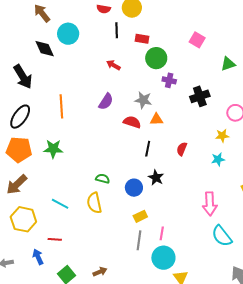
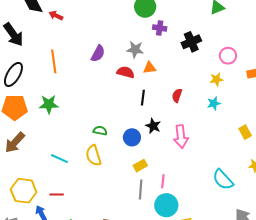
red arrow: (113, 65) -> (56, 15), moved
pink arrow: (210, 204) -> (181, 137), moved
yellow hexagon: (23, 219) -> (24, 191), moved

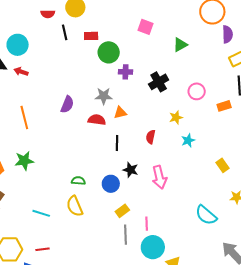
yellow star: (216, 79) -> (176, 117), moved

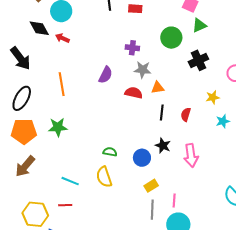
green triangle: (180, 45) -> (199, 25), moved
green circle: (109, 52) -> (171, 38), moved
purple cross: (125, 72) -> (132, 48), moved
black line: (117, 143) -> (162, 113), moved
red line: (43, 249) -> (65, 205), moved

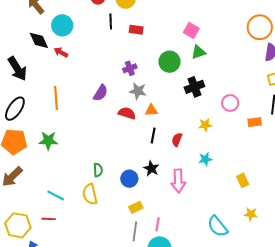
purple cross: (132, 48) -> (130, 68), turned -32
cyan star: (223, 121) -> (205, 159), moved
green semicircle: (110, 152) -> (98, 170), turned 72

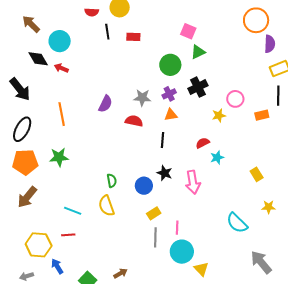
purple cross: (130, 68) -> (169, 94), moved
orange triangle: (151, 110) -> (171, 115), moved
yellow star: (205, 125) -> (219, 115), moved
red semicircle: (177, 140) -> (203, 143), moved, turned 48

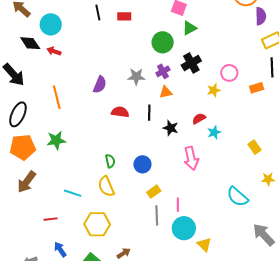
red semicircle: (134, 121) -> (120, 112), moved
black line: (163, 140) -> (149, 113), moved
black star: (165, 173) -> (171, 128), moved
red line: (68, 235) -> (51, 219), moved
yellow hexagon: (39, 245) -> (97, 224), moved

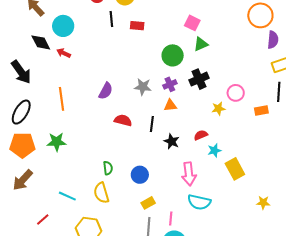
yellow rectangle: (254, 147) -> (235, 169), moved, size x1.5
cyan semicircle: (237, 197) -> (199, 202), moved, turned -35
red line: (51, 219) -> (43, 220), turned -40

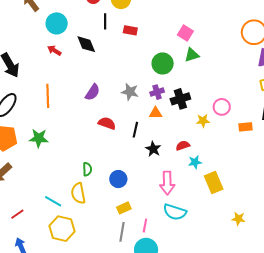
black diamond: (41, 42) -> (86, 44), moved
black cross: (199, 79) -> (180, 99), moved
cyan line: (67, 196) -> (53, 201), moved

